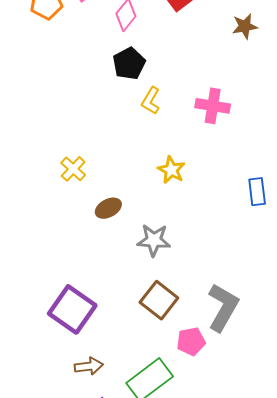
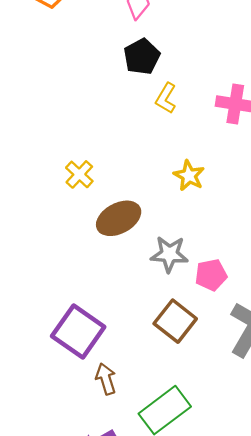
brown ellipse: (108, 208) -> (119, 218), size x1.5
pink pentagon: (191, 341) -> (211, 275), moved
brown arrow: (89, 366) -> (106, 379), moved, turned -100

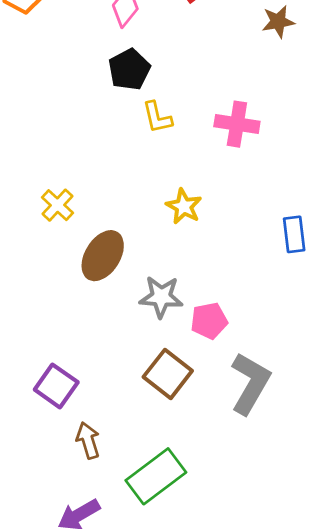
yellow L-shape: (166, 98) -> (157, 117), turned -44
brown ellipse: (119, 218) -> (103, 256), turned -30
purple square: (78, 332) -> (56, 386), size x0.7

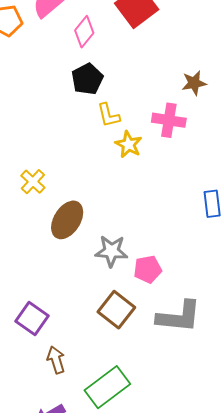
brown star: (278, 22) -> (194, 83), moved
yellow star: (184, 206) -> (129, 144), moved
gray L-shape: (250, 383) -> (179, 317), turned 66

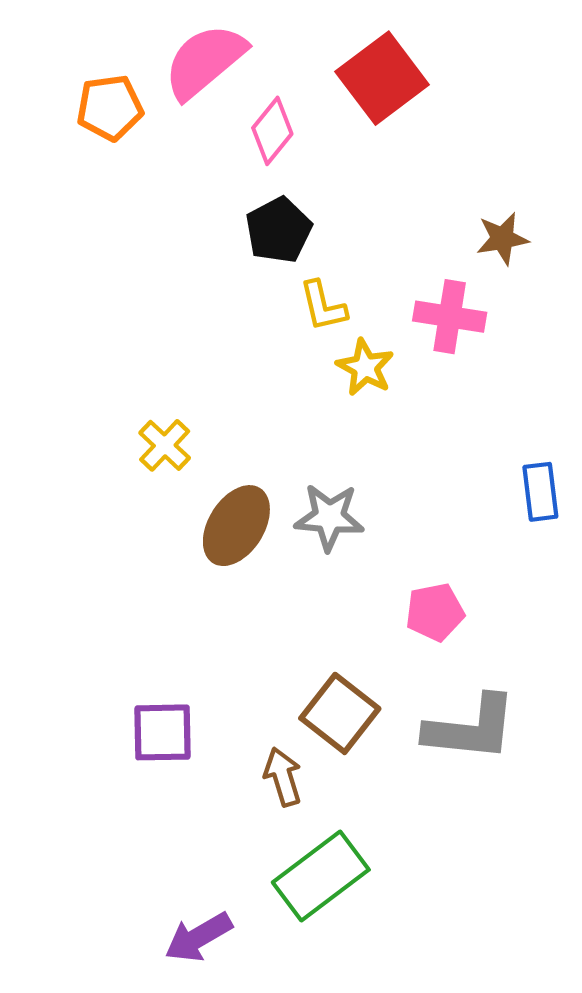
gray star: (111, 251) -> (329, 517), moved
pink pentagon: (148, 269) -> (435, 612), moved
purple square: (32, 319) -> (163, 732), turned -36
brown arrow: (56, 360) -> (283, 777), moved

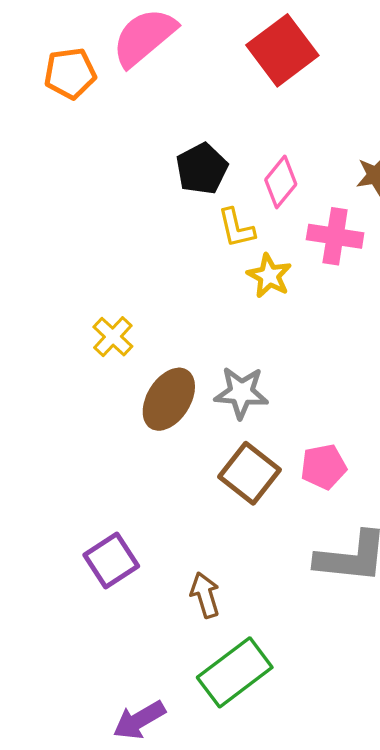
pink diamond: (272, 131) -> (281, 182), moved
brown square: (340, 713) -> (249, 473), moved
purple square: (163, 732) -> (111, 560), turned -32

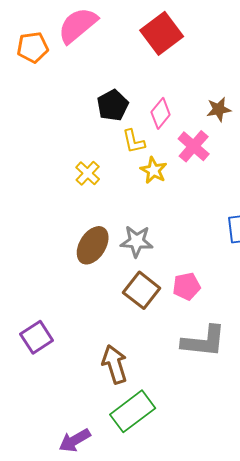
pink cross: (335, 236) -> (194, 146), turned 32
yellow cross: (113, 337) -> (88, 173), moved
purple square: (111, 560) -> (37, 337), moved
brown arrow: (205, 595) -> (115, 364), size x1.4

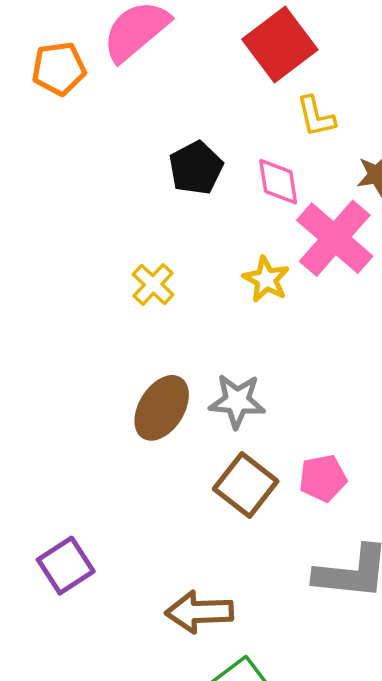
pink diamond: (161, 113) -> (278, 182), turned -48
yellow L-shape: (134, 141) -> (316, 116), moved
pink cross: (194, 146) -> (335, 238), size x1.4
brown arrow: (115, 364) -> (199, 612), turned -75

